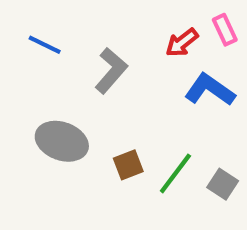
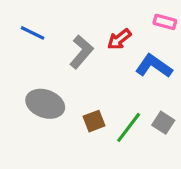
pink rectangle: (225, 30) -> (165, 22), turned -50
red arrow: (182, 43) -> (119, 39), moved
gray square: (223, 184) -> (163, 123), moved

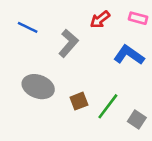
red arrow: (119, 39) -> (100, 20), moved
gray square: (163, 123) -> (137, 119), moved

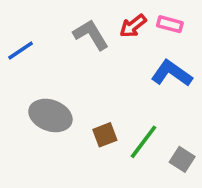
pink rectangle: (138, 18) -> (170, 24), moved
blue line: (28, 27) -> (21, 51), moved, turned -60
gray L-shape: (68, 43) -> (91, 35), moved, turned -72

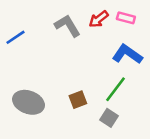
gray ellipse: (50, 115) -> (29, 102), moved
green line: (144, 142) -> (116, 89), moved
gray square: (182, 159) -> (109, 118), moved

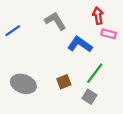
pink rectangle: (126, 18) -> (109, 34), moved
red arrow: (99, 19) -> (98, 16), moved, turned 119
blue L-shape: (127, 54) -> (80, 44), moved

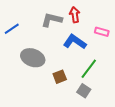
red arrow: (98, 16) -> (75, 15), moved
gray L-shape: (55, 21) -> (52, 20), turned -45
gray ellipse: (23, 84) -> (33, 58), moved

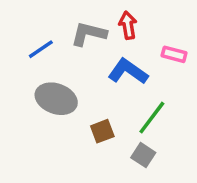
blue line: (12, 29) -> (41, 49), moved

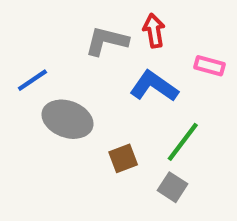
blue line: (41, 49) -> (32, 80), moved

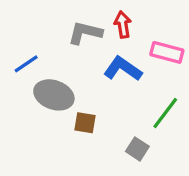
pink rectangle: (210, 66) -> (167, 52), size x1.4
green line: (183, 142) -> (165, 113), moved
brown square: (123, 158) -> (85, 123), moved, turned 30

